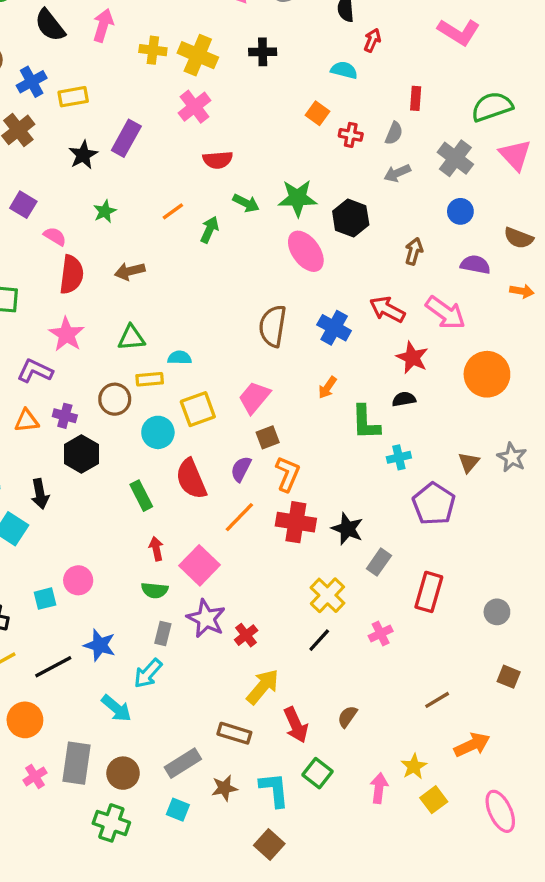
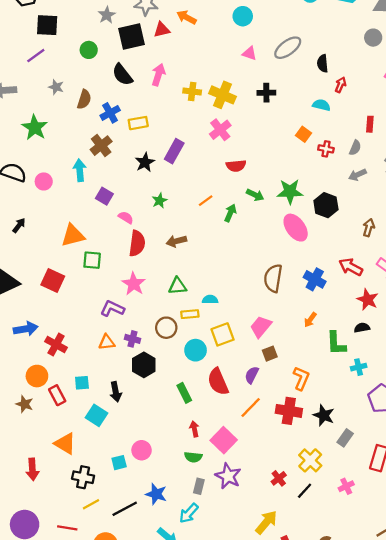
orange L-shape: (288, 474) -> (301, 378), moved
red cross: (246, 635) -> (279, 478), moved

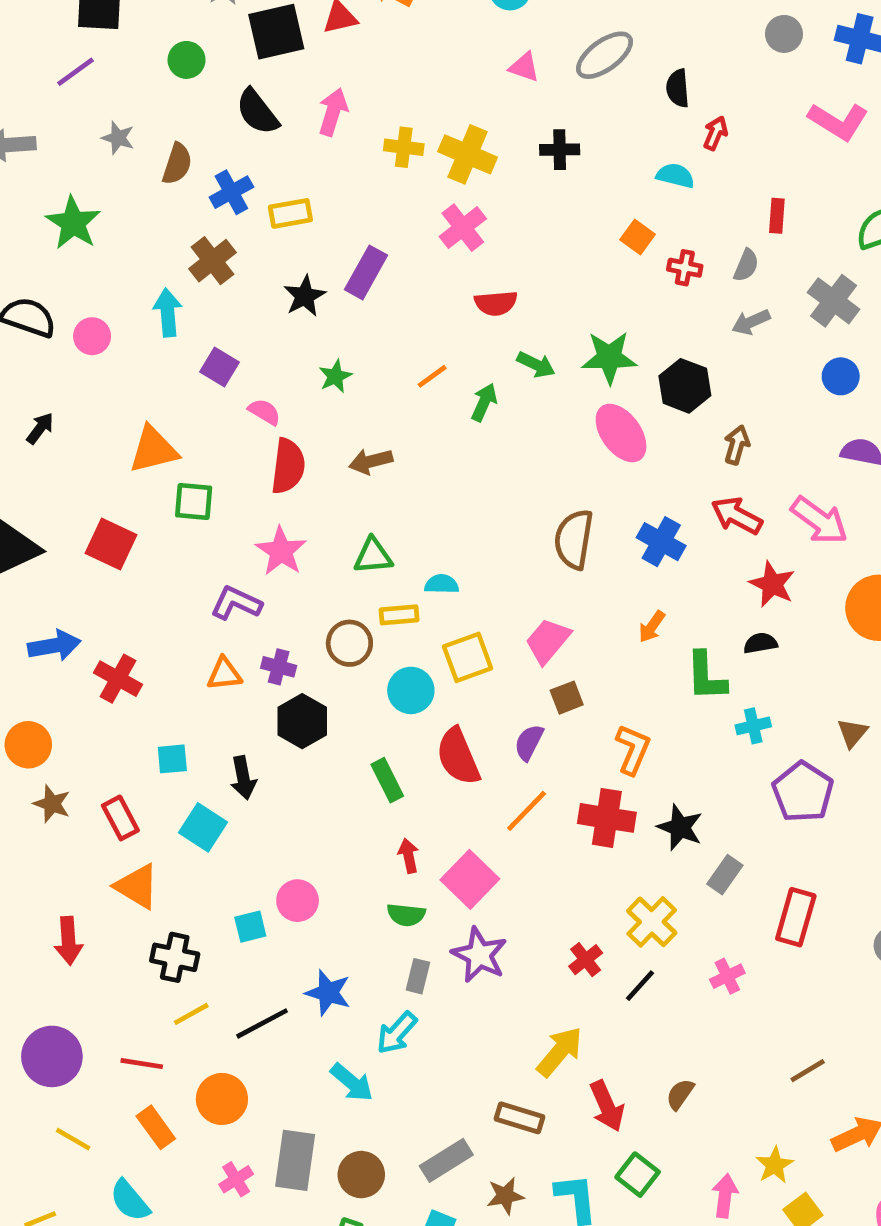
brown arrow: (369, 228) -> (737, 445), moved
orange circle: (37, 376) -> (28, 745), moved
red rectangle: (57, 395) -> (120, 818), moved

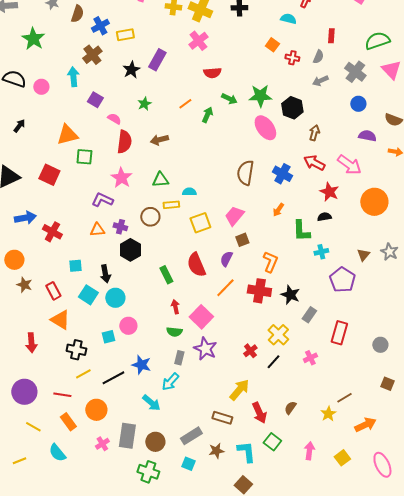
cyan circle: (411, 690) -> (115, 298), moved
yellow star: (775, 1165) -> (328, 414), moved

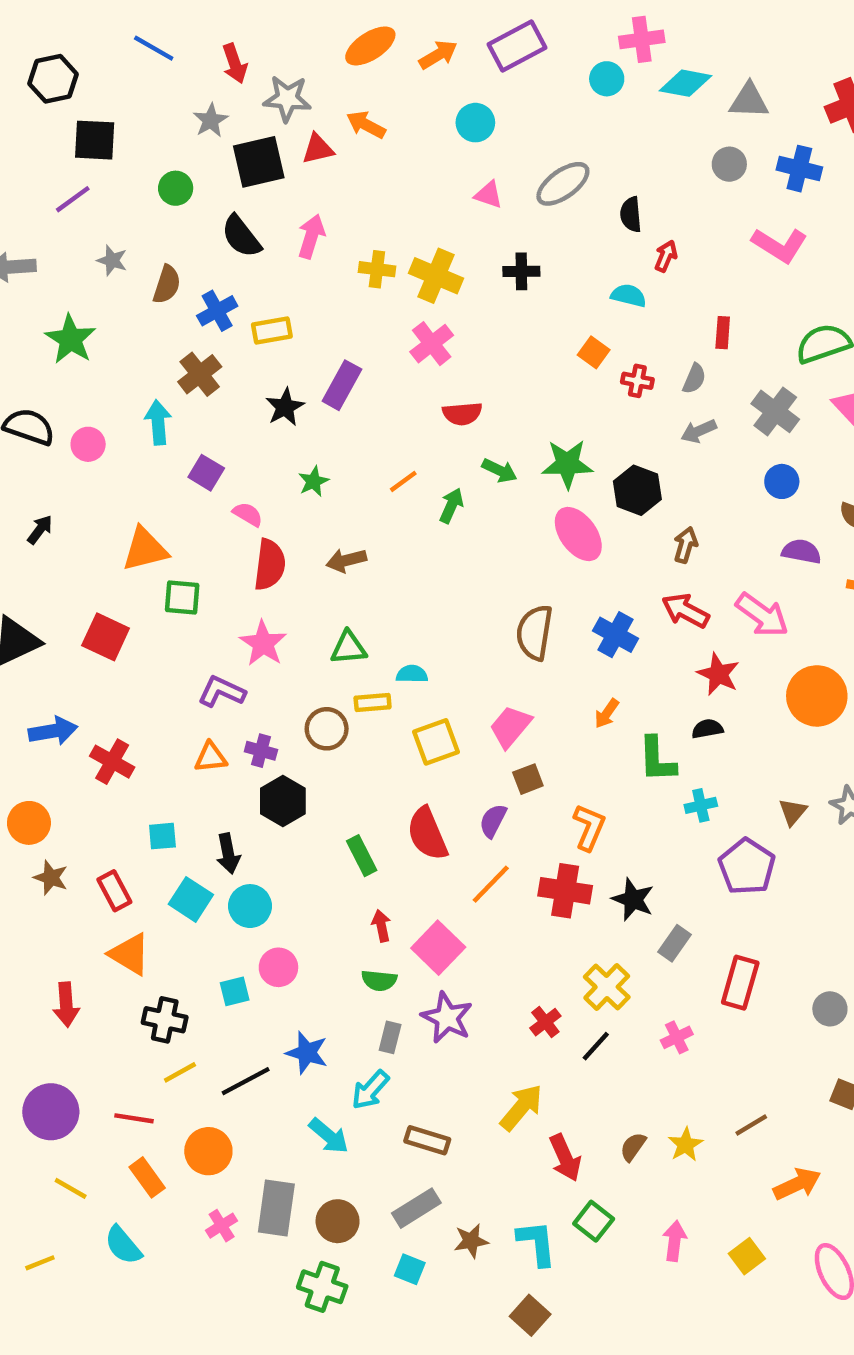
yellow star: (328, 414) -> (686, 1145), moved
brown rectangle: (222, 418) -> (427, 1140), moved

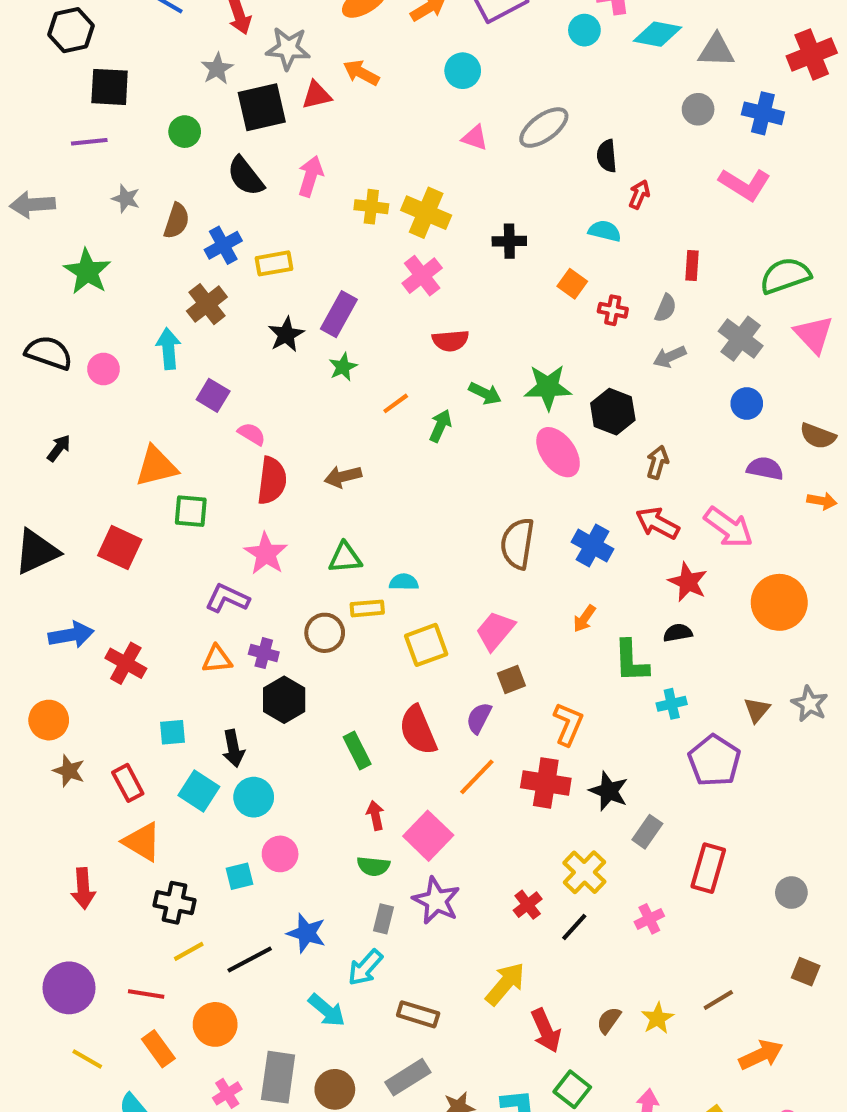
purple line: (73, 199) -> (89, 142), turned 30
black cross: (521, 271) -> (509, 241), moved
green star: (313, 481) -> (343, 367), moved

